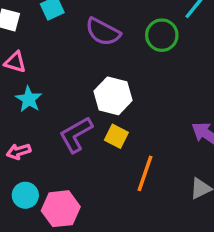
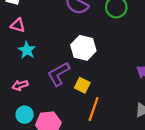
yellow square: (116, 136) -> (82, 85), moved
orange line: (145, 173) -> (94, 109), moved

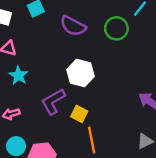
orange line: (94, 109) -> (92, 140), turned -30

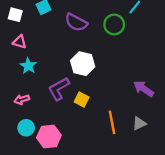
orange line: (92, 140) -> (112, 122), moved

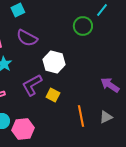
purple semicircle: (76, 22) -> (27, 38), moved

